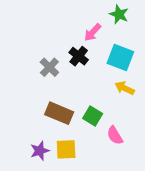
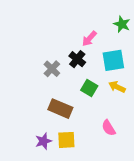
green star: (119, 14) -> (122, 24), moved
cyan square: (120, 58) -> (113, 60), turned -30
green square: (93, 116) -> (89, 88), moved

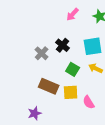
pink arrow: (89, 39) -> (73, 14), moved
yellow square: (66, 140) -> (71, 92), moved

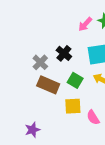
pink arrow: (73, 14) -> (85, 24), moved
brown rectangle: (49, 86) -> (48, 85), moved

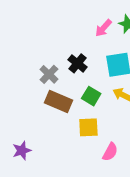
pink semicircle: (93, 117) -> (110, 152), moved, turned -120
purple star: (32, 130) -> (22, 150), moved

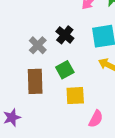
green square: (91, 96) -> (65, 70), moved, turned 30
brown rectangle: (58, 102) -> (35, 81), moved, turned 65

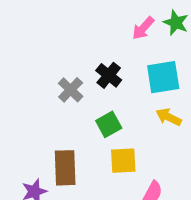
brown rectangle: (35, 81) -> (65, 168), moved

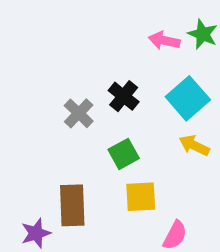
pink arrow: (143, 28) -> (164, 41), turned 60
cyan square: (163, 77) -> (188, 98), turned -32

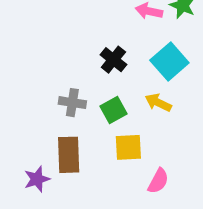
gray cross: (79, 113) -> (72, 103), moved, turned -35
yellow arrow: (194, 145) -> (158, 103), moved

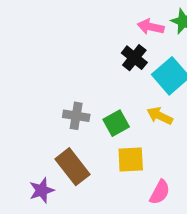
black cross: (113, 60) -> (134, 58), moved
brown rectangle: (69, 155) -> (73, 167), turned -36

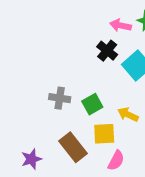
yellow arrow: (160, 116) -> (128, 114), moved
brown rectangle: (73, 167) -> (73, 147), moved
pink semicircle: (160, 192) -> (116, 161), moved

